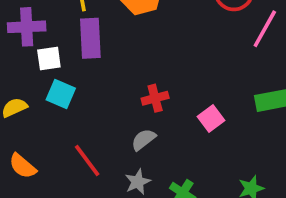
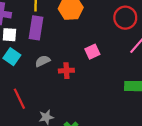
pink square: (211, 119) -> (92, 52), moved
gray semicircle: (143, 140) -> (43, 61), moved

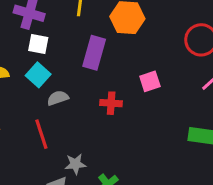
purple rectangle: (36, 28) -> (94, 53), moved
gray semicircle: (43, 61) -> (58, 98), moved

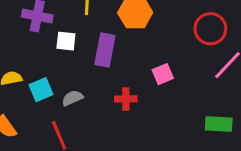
white square: (38, 44) -> (66, 41), moved
cyan square: (38, 75) -> (41, 90), moved, turned 30

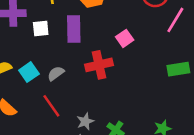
red cross: (126, 99) -> (99, 65), size x1.5

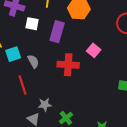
pink square: (125, 38) -> (94, 50), turned -32
gray semicircle: (56, 73) -> (33, 61), turned 80

